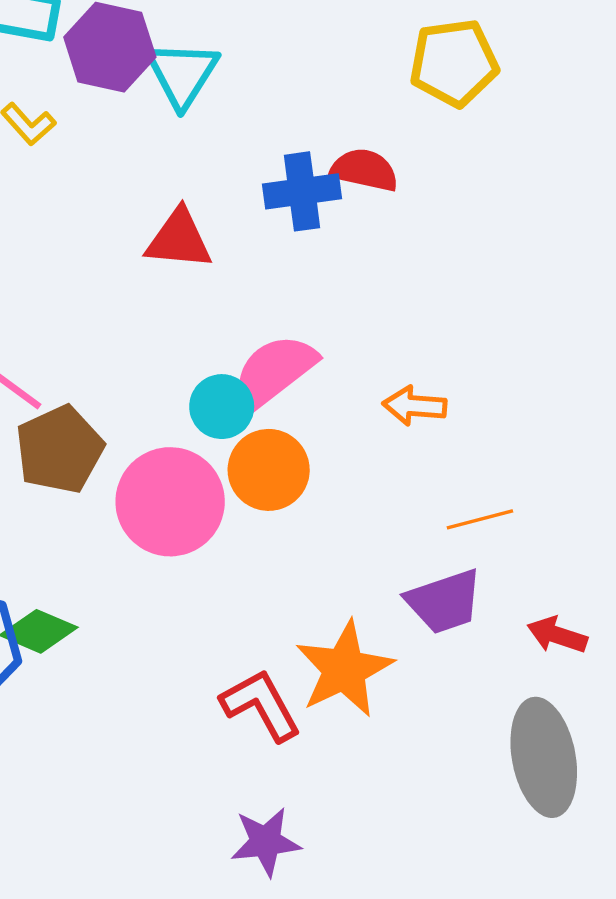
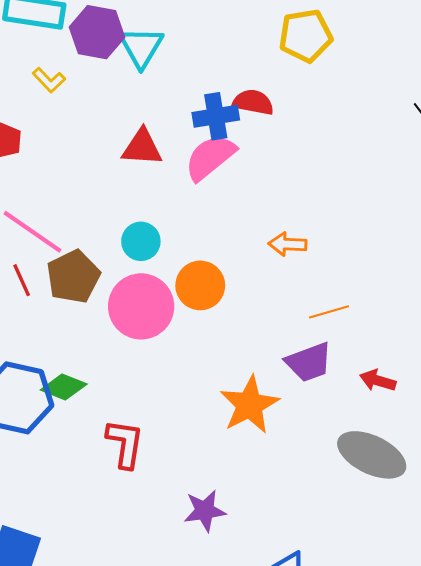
pink semicircle: (274, 371) -> (210, 157), moved
cyan circle: (222, 407) -> (141, 241), moved
red L-shape: (261, 705) -> (125, 444), moved, turned 39
gray ellipse: (544, 757) -> (372, 455), turned -52

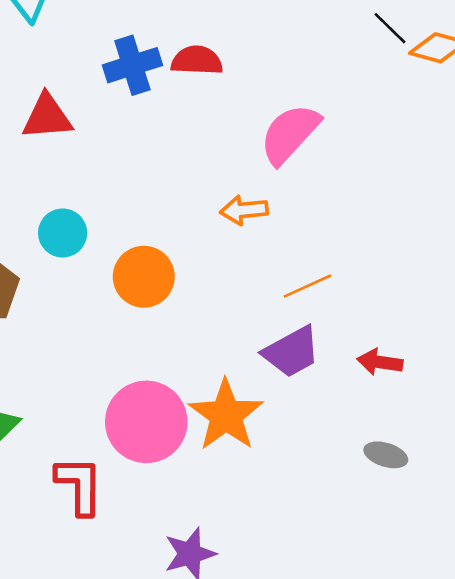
red semicircle: (253, 102) -> (197, 61), moved
pink semicircle: (210, 157) -> (290, 134), moved
pink circle: (141, 306) -> (146, 422), moved
gray ellipse: (372, 455) -> (386, 455), size x0.5

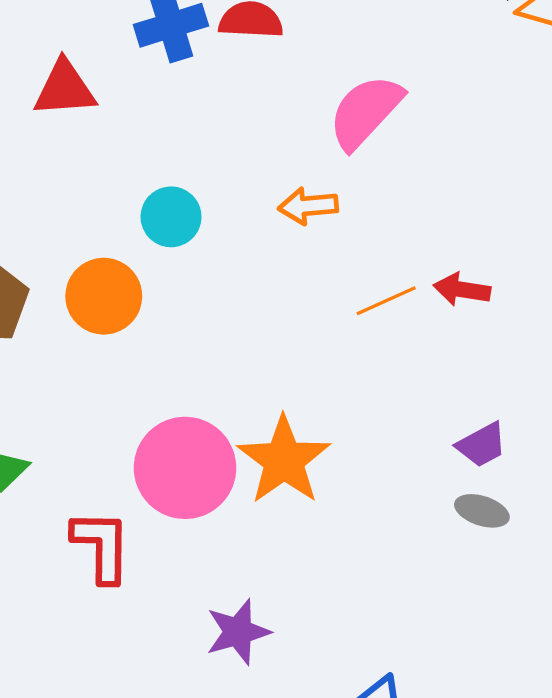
cyan circle: (63, 233) -> (171, 217), moved
orange circle: (144, 277) -> (104, 296), moved
purple trapezoid: (292, 352) -> (482, 445), moved, size x0.7
red arrow: (380, 362) -> (462, 290), moved

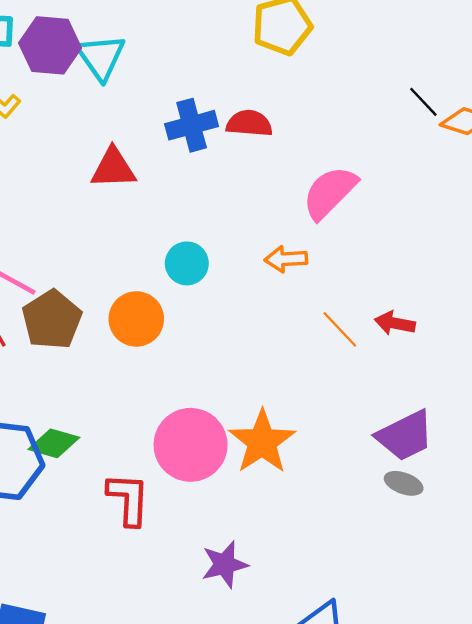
orange line: (386, 301) -> (340, 329), turned 69
purple trapezoid: (482, 445) -> (405, 436), size x1.6

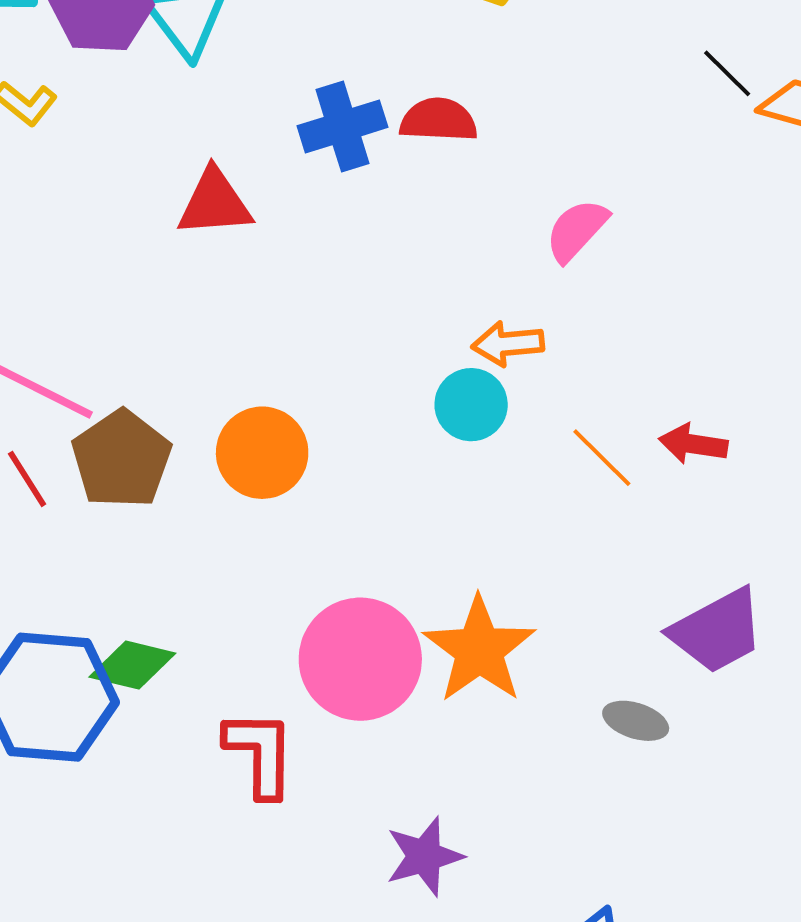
pink semicircle: (330, 193) -> (577, 230), size x0.7
cyan circle: (187, 263) -> (471, 405), moved
gray ellipse: (404, 483) -> (636, 721), moved

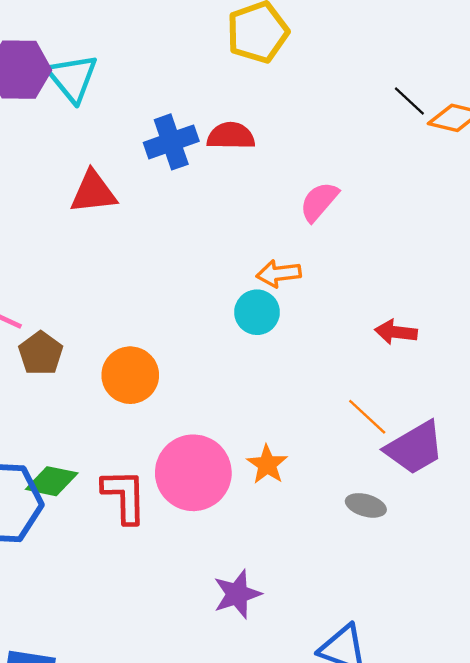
orange circle: (262, 453) -> (130, 375), moved
orange line: (602, 458) -> (367, 417), moved
brown pentagon: (121, 459) -> (41, 353), size x0.7
orange star: (479, 650) -> (267, 464), size x0.6
red L-shape: (260, 753) -> (124, 496), moved

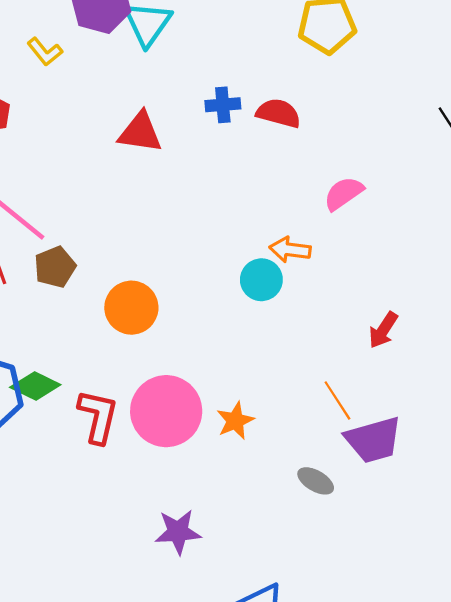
blue cross: (171, 142) -> (223, 105), size x0.7
red arrow: (396, 332) -> (383, 330), turned -78

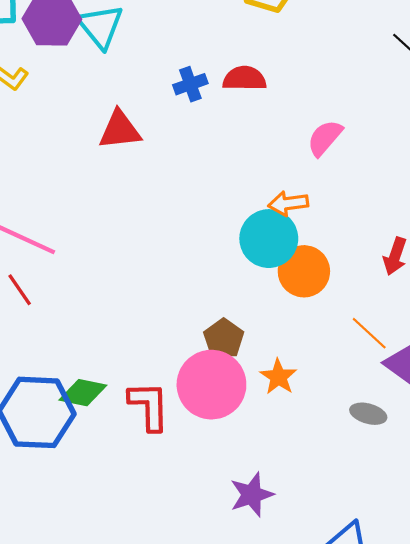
brown pentagon: (55, 267) -> (224, 339), moved
cyan circle: (261, 280) -> (269, 239), size x1.4
orange circle: (131, 308) -> (304, 271), moved

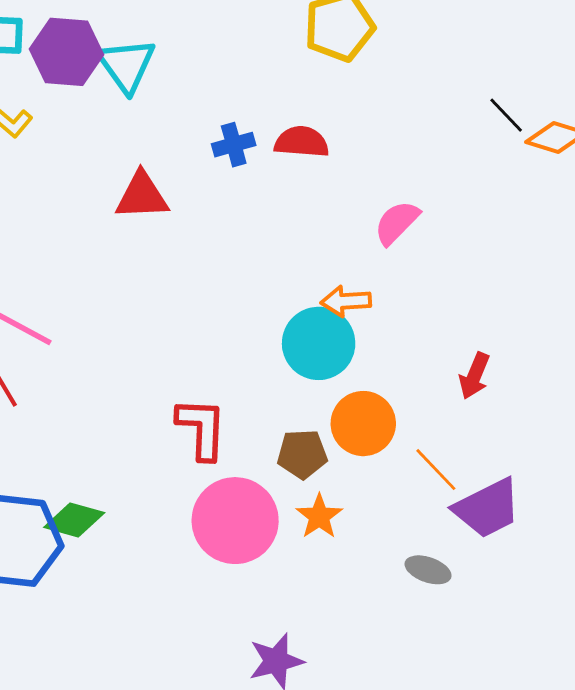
orange circle: (304, 271) -> (363, 424), moved
brown pentagon: (224, 339) -> (302, 454), moved, turned 30
red L-shape: (149, 406) -> (202, 428), moved

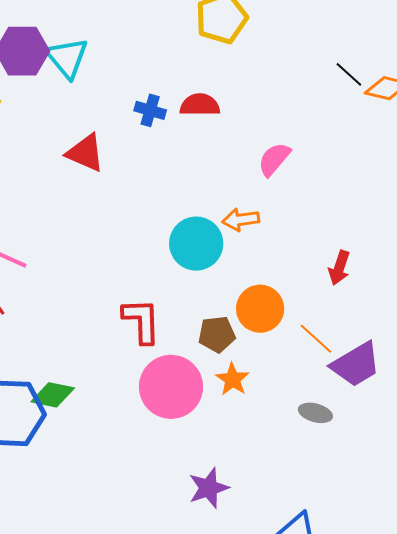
blue cross: (234, 145) -> (150, 110), turned 36
red triangle: (142, 196) -> (85, 153), turned 30
cyan circle: (319, 343) -> (196, 244), moved

